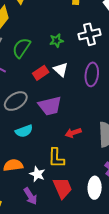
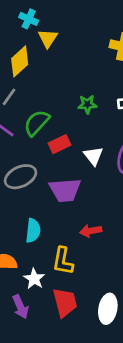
green semicircle: (21, 48) -> (37, 123), moved
white triangle: (61, 70) -> (93, 156), moved
cyan semicircle: (24, 131) -> (33, 231), moved, turned -72

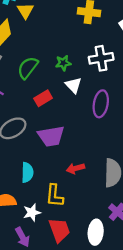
green semicircle: (37, 123) -> (28, 68), moved
white triangle: (93, 156) -> (73, 85), moved
white star: (34, 279) -> (32, 213), turned 30

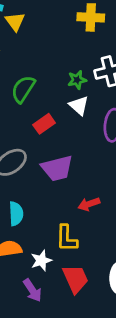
green star: (63, 63) -> (77, 80), moved
cyan semicircle: (27, 172) -> (16, 214), moved

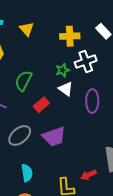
yellow cross: (91, 17) -> (70, 36), moved
yellow triangle: (15, 22) -> (27, 29), moved
red arrow: (89, 204) -> (89, 175), moved

